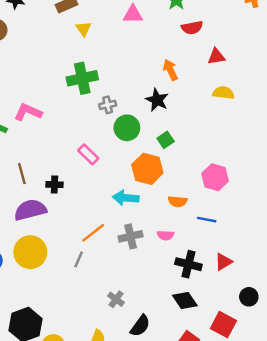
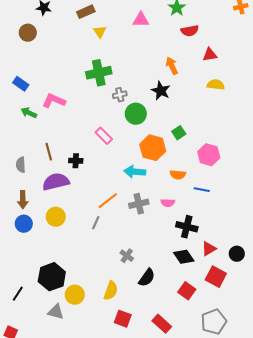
green square: (166, 140) -> (179, 133), moved
yellow circle: (30, 252) -> (56, 217), size x0.7
red triangle: (223, 262) -> (209, 249), moved

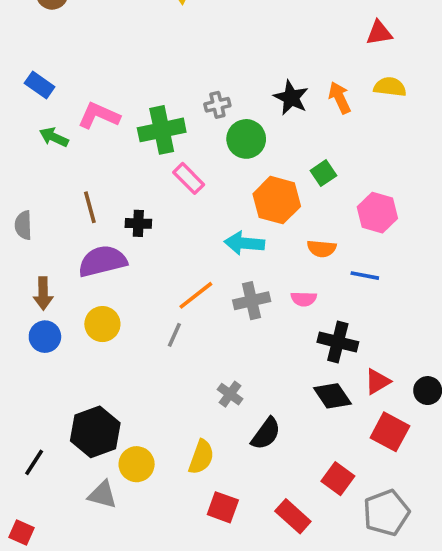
orange arrow: (172, 66) -> (340, 98), moved
green cross: (99, 73) -> (162, 130), moved
gray semicircle: (21, 165) -> (23, 225), moved
red square: (187, 291) -> (338, 479), moved

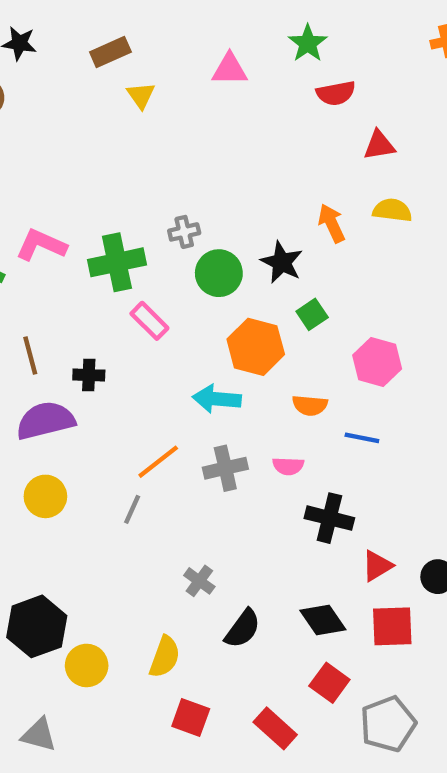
black star: (291, 98) -> (282, 262), moved
black diamond: (332, 396) -> (323, 620), moved
red square: (390, 432) -> (392, 626), turned -30
gray triangle: (102, 495) -> (39, 735), moved

